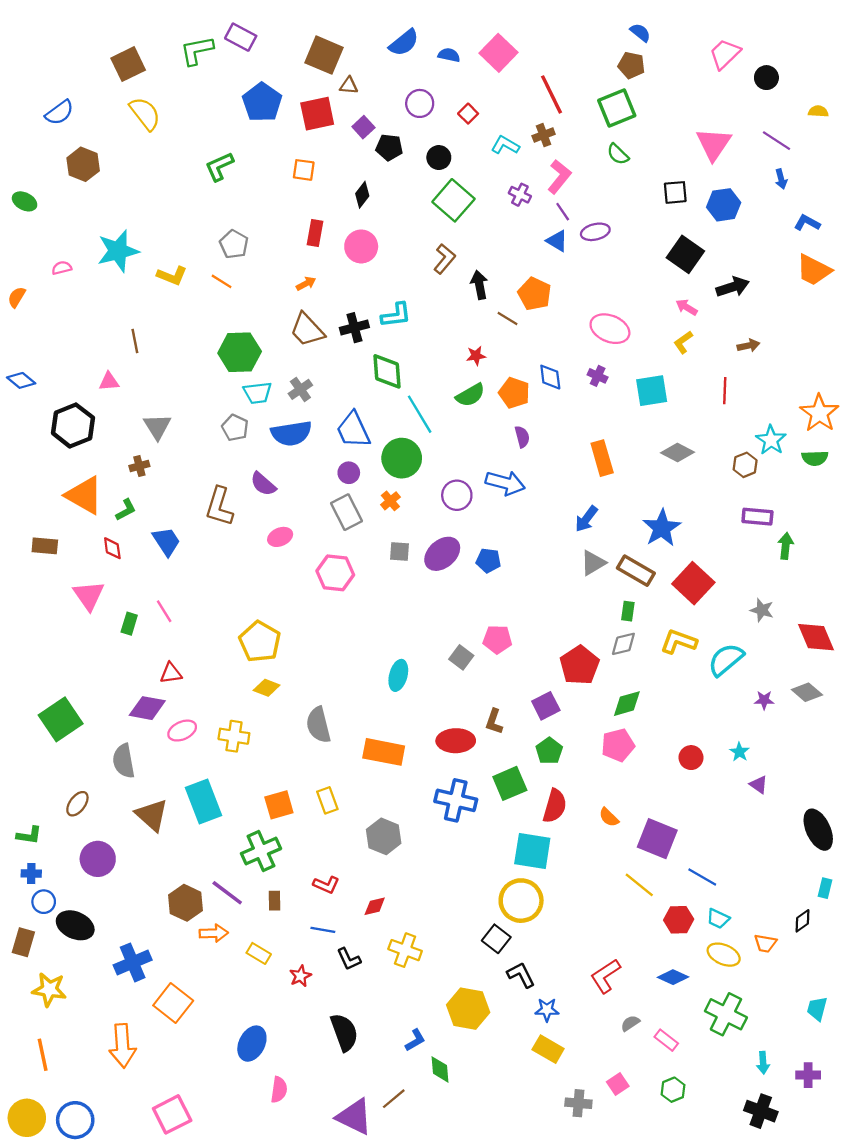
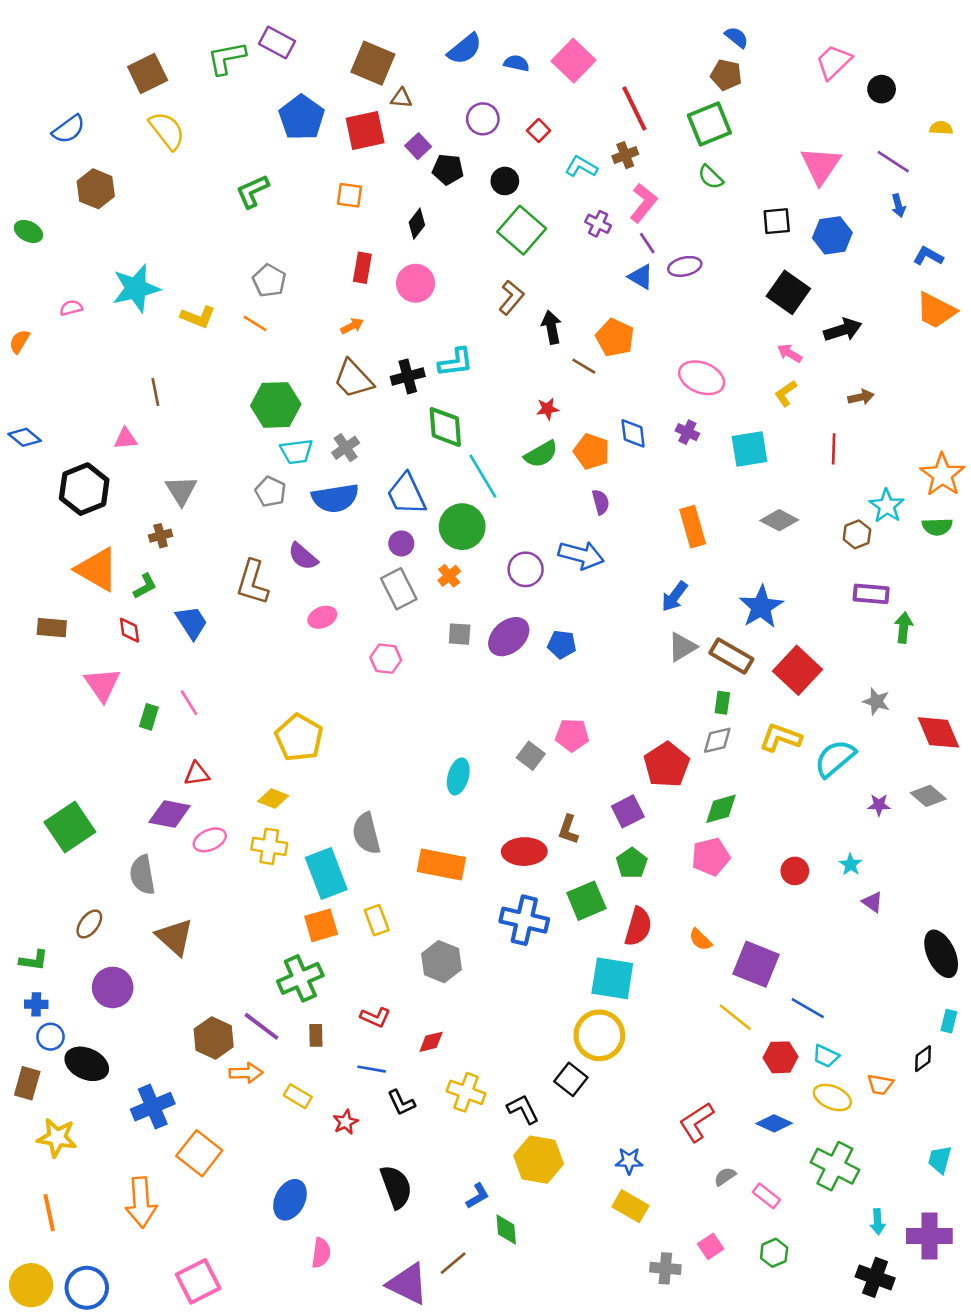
pink hexagon: (335, 573) -> (386, 659), size x0.7
yellow diamond: (267, 688) -> (273, 798), moved
cyan rectangle: (204, 801) -> (326, 874), moved
black L-shape: (521, 975) -> (523, 1109), moved
purple cross: (808, 1075) -> (929, 1236), size x1.6

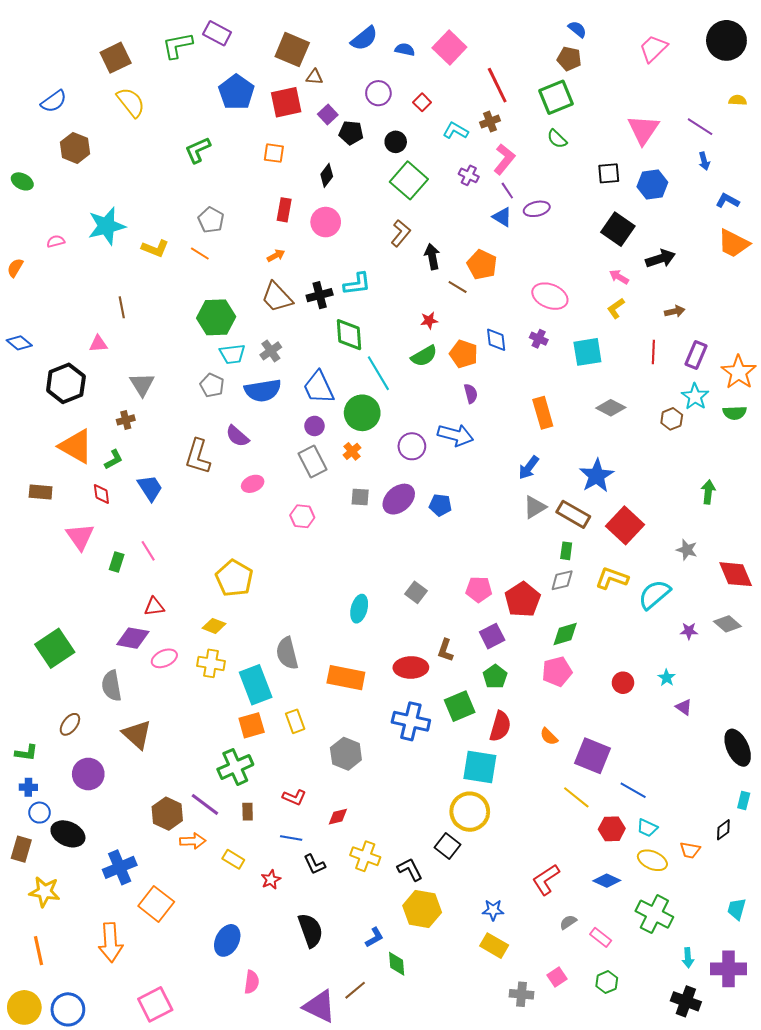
black circle: (882, 89) -> (726, 40), moved, size x1.8
purple rectangle: (871, 594) -> (696, 355), moved, turned -72
pink pentagon: (572, 735) -> (479, 589), moved

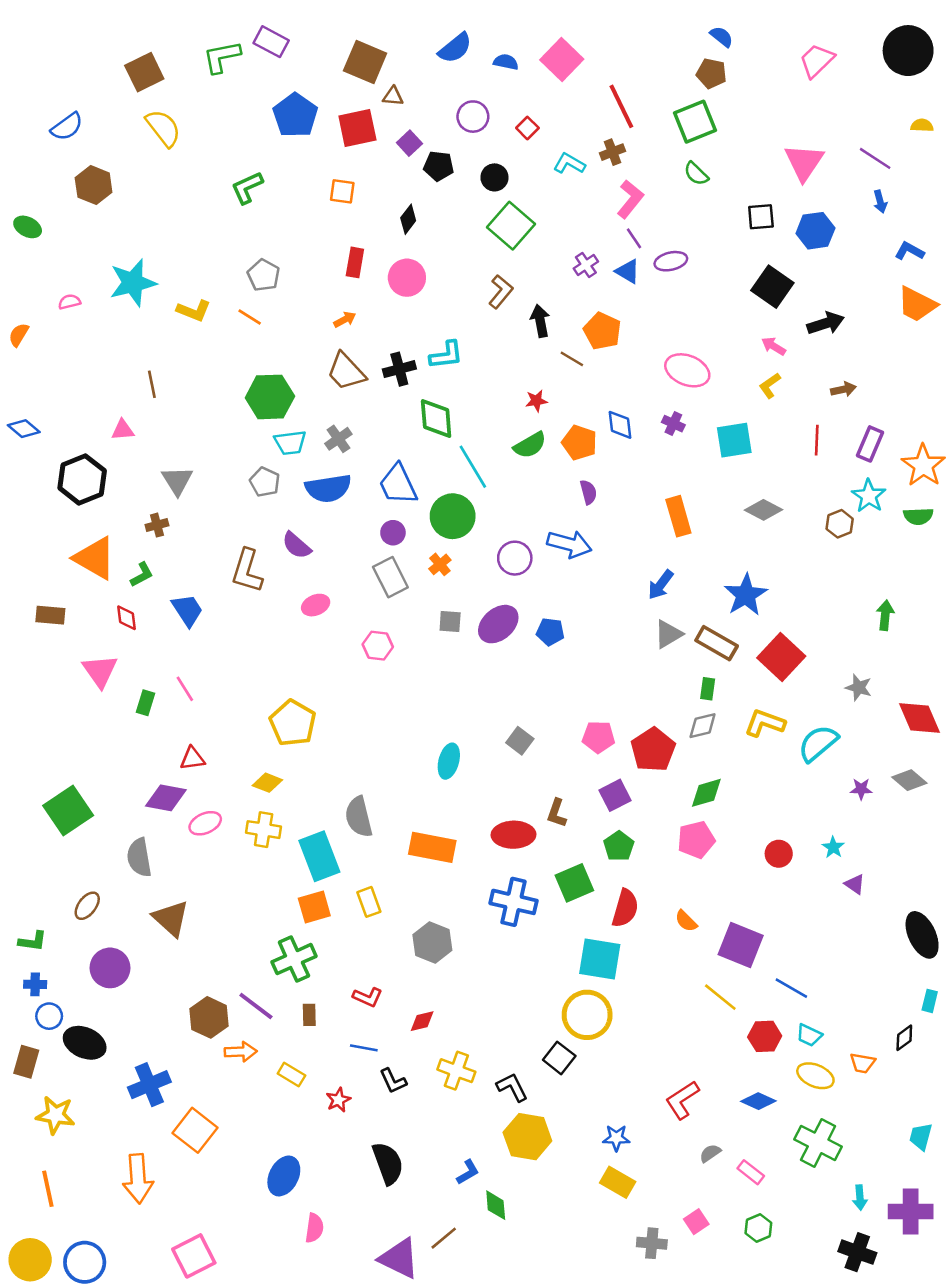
purple cross: (469, 175) -> (586, 265), moved, turned 30

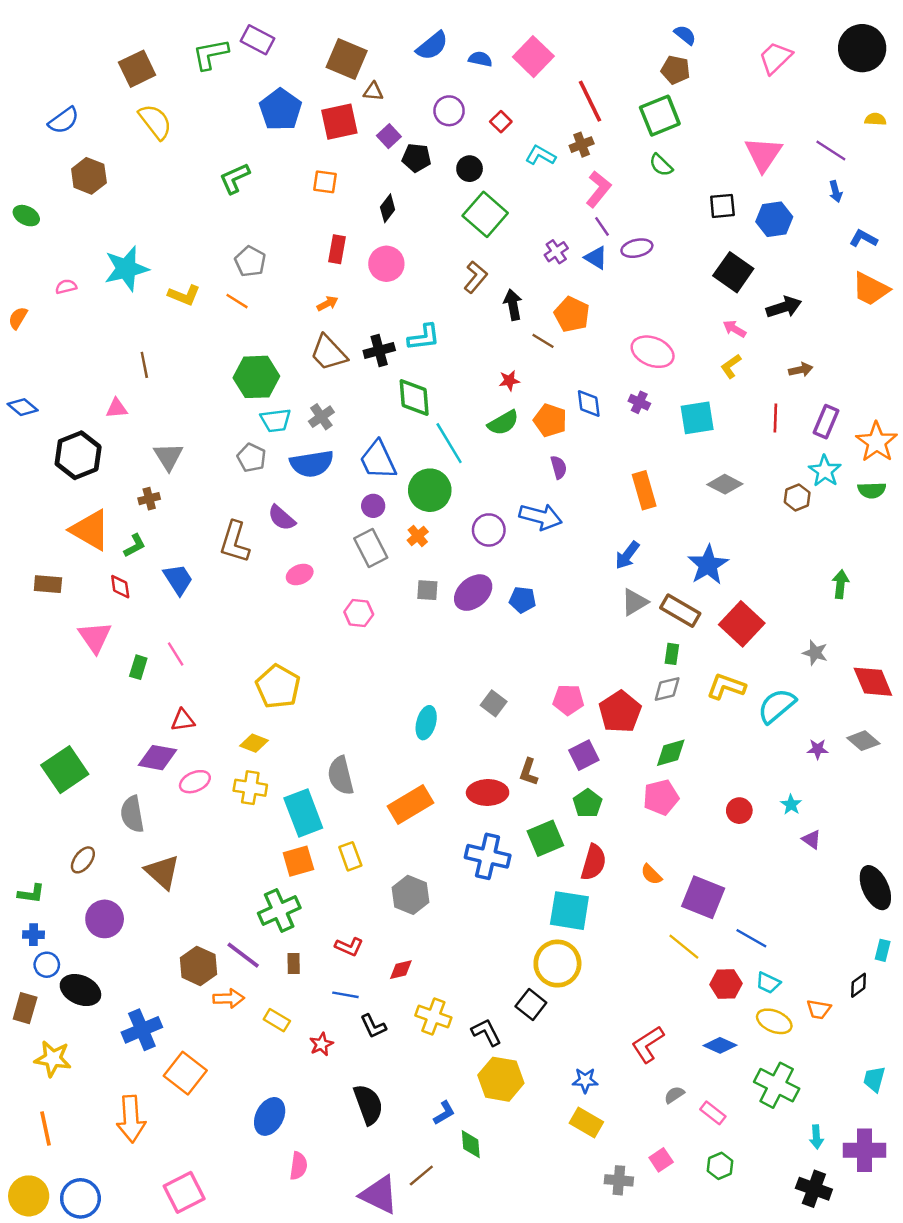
orange rectangle: (432, 847) -> (410, 805), turned -42

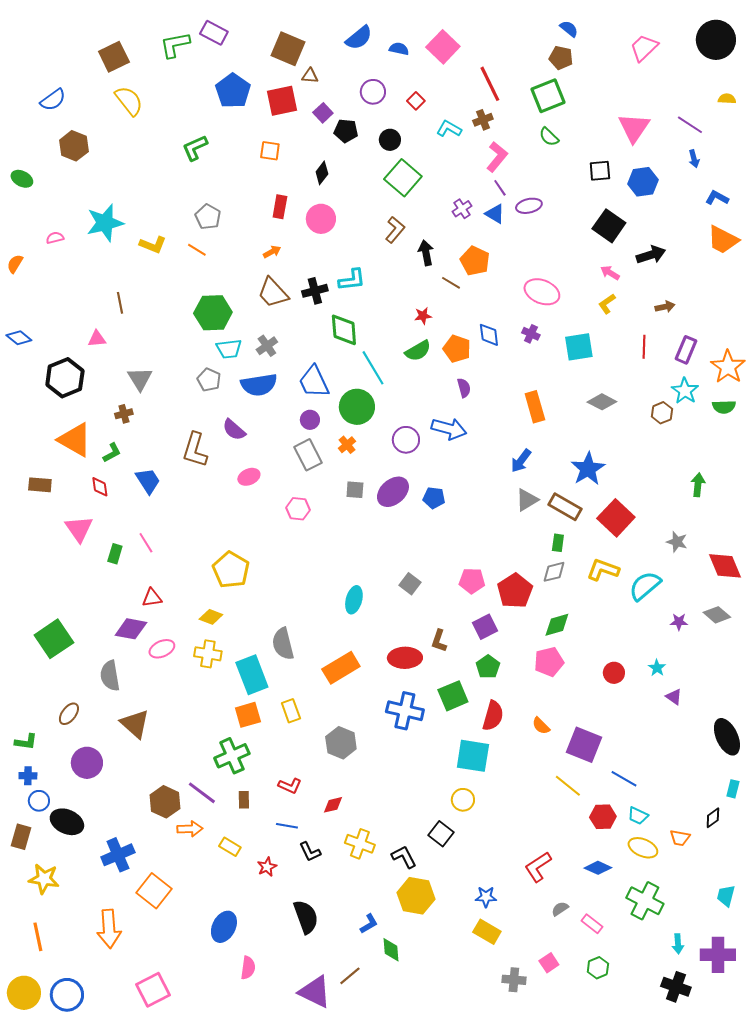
yellow circle: (557, 964) -> (463, 800), size x0.6

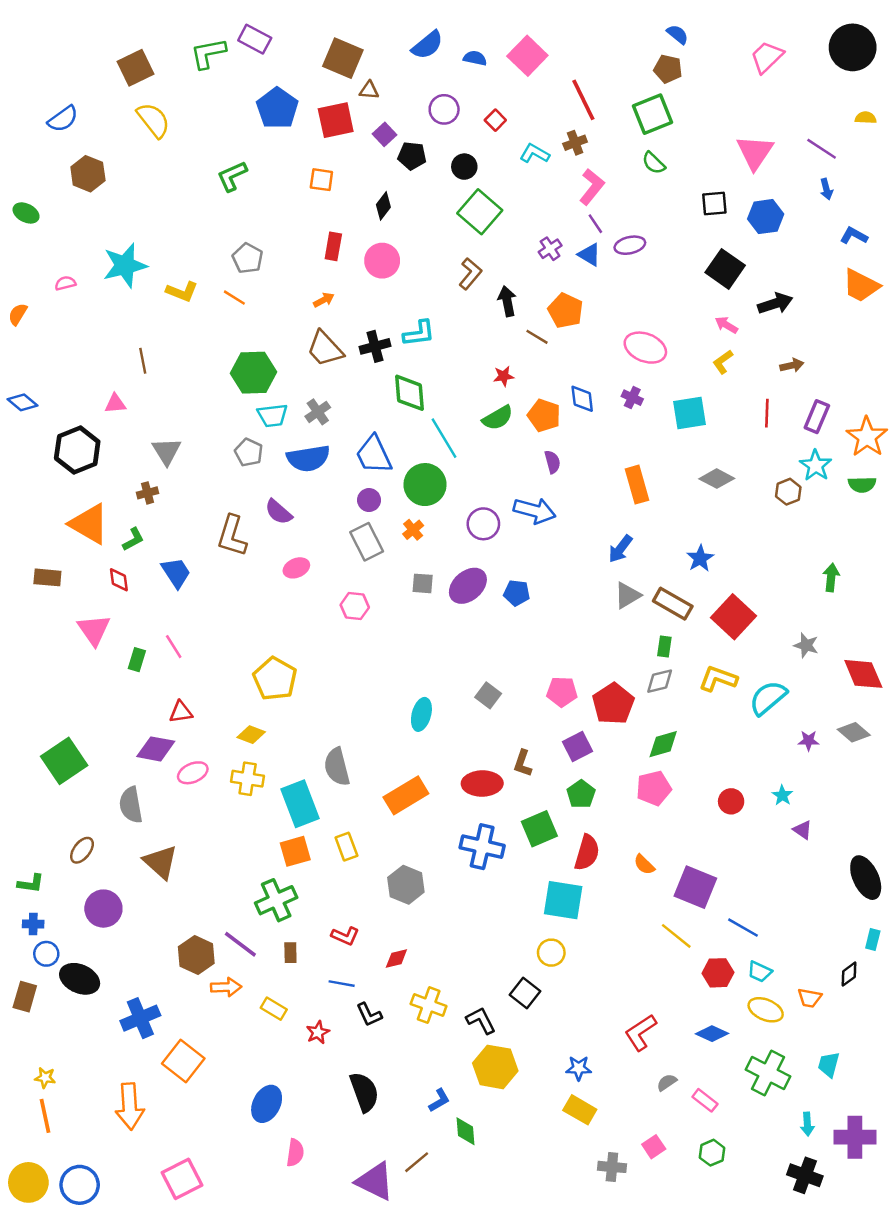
blue star: (588, 469) -> (700, 558), size x0.7
yellow star: (44, 879) -> (45, 1078), moved, size x0.6
cyan trapezoid: (726, 896) -> (829, 1065), moved

